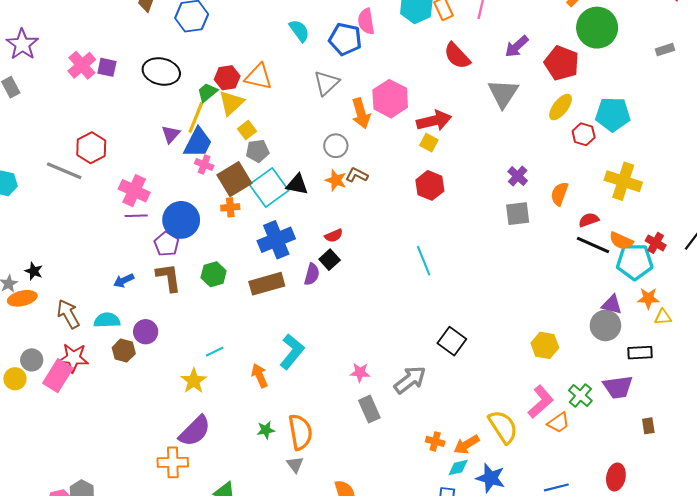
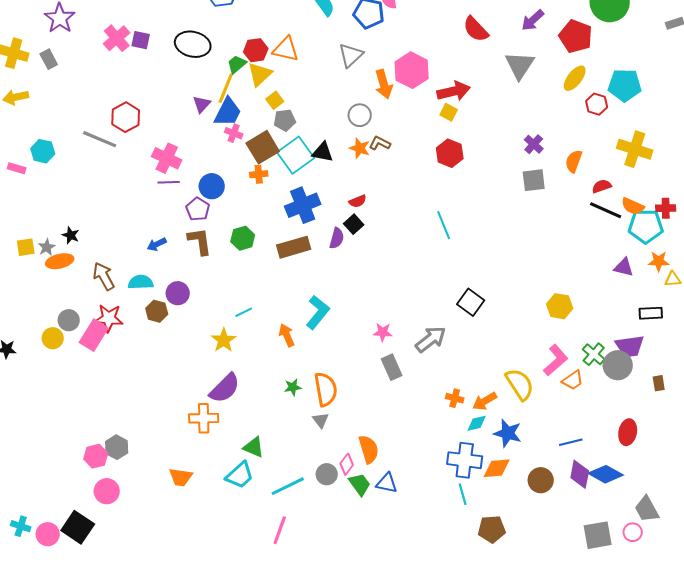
blue circle: (181, 220) -> (212, 186), size x0.7
red cross: (656, 243) -> (666, 208), turned -30
gray circle: (605, 325) -> (618, 365), moved

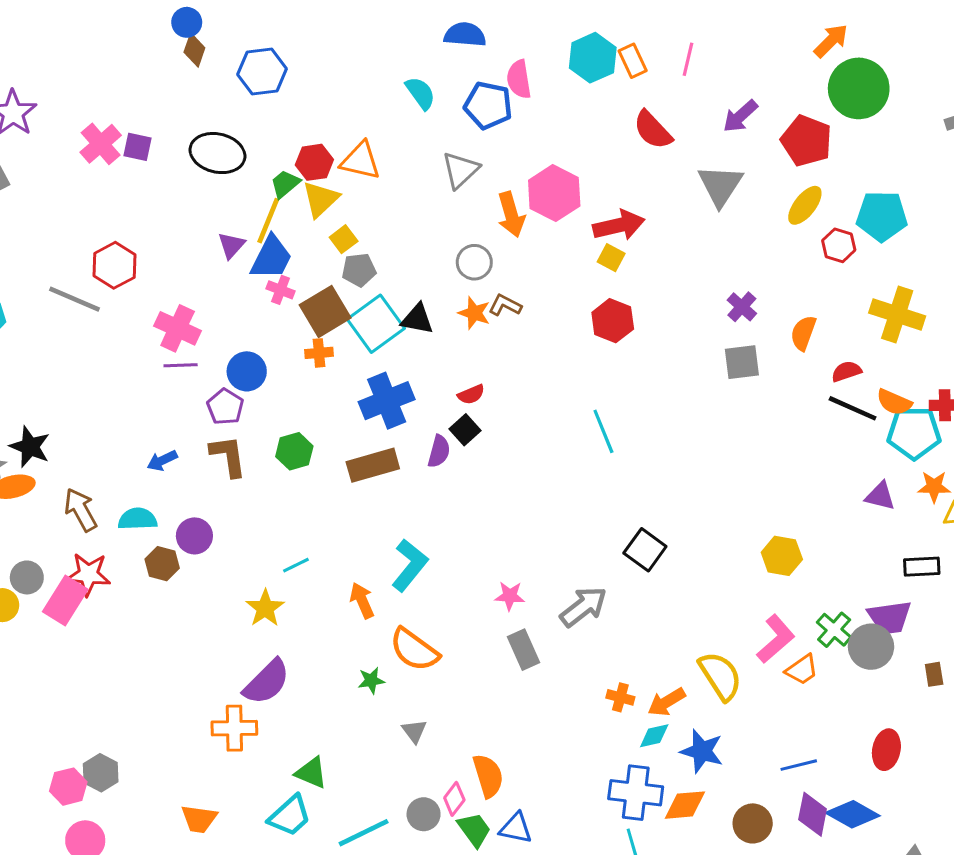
black star: (71, 235) -> (30, 447), size x1.5
orange semicircle: (326, 389) -> (414, 650), moved, turned 136

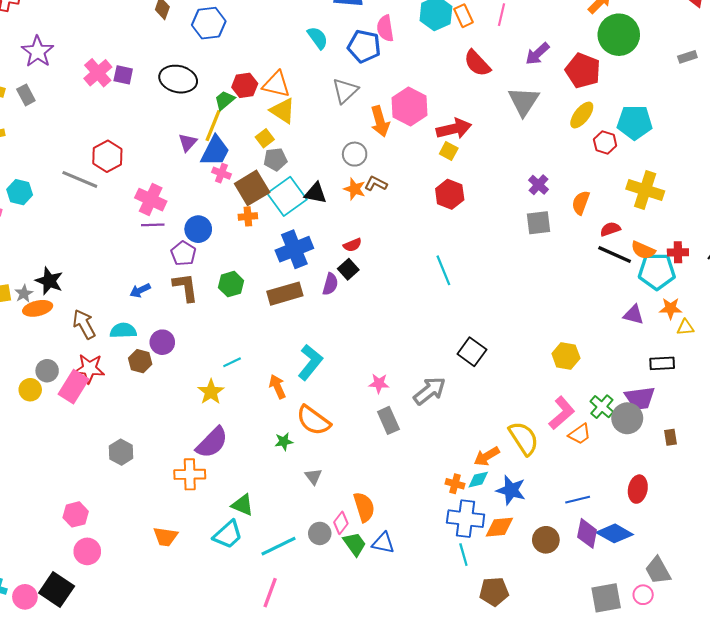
yellow triangle: (321, 199) -> (283, 111), moved, turned -44
orange cross: (620, 697) -> (455, 484), moved
gray hexagon: (101, 773) -> (121, 452), moved

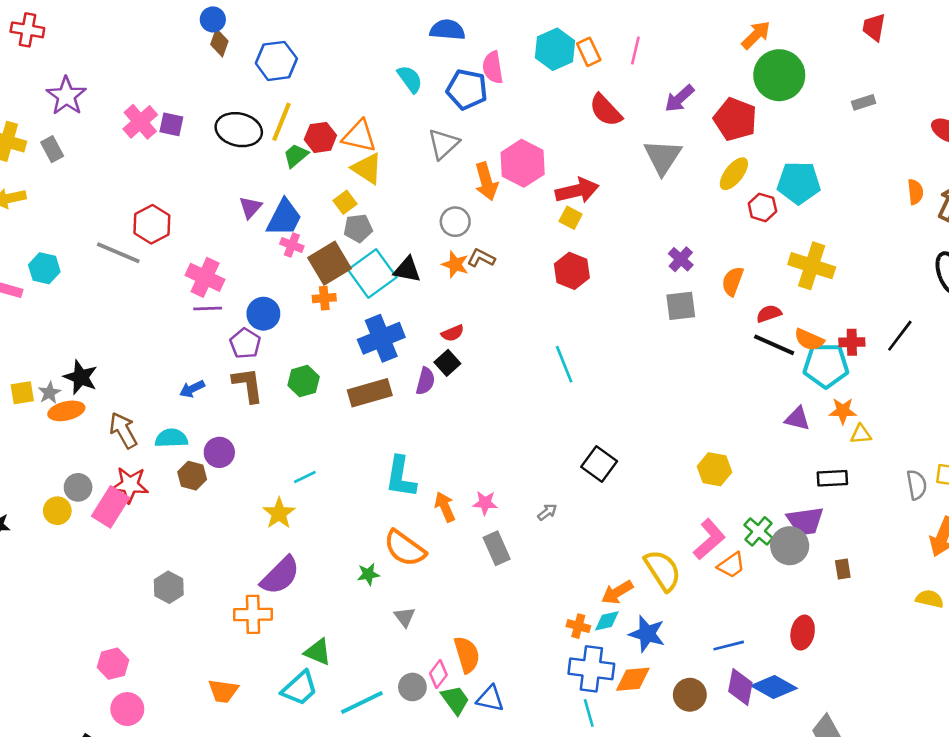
yellow line: (213, 126) -> (282, 122), moved
cyan L-shape: (310, 362) -> (401, 477), turned 150
orange arrow: (277, 387) -> (445, 507), moved
gray arrow: (430, 391) -> (547, 512), size x0.5

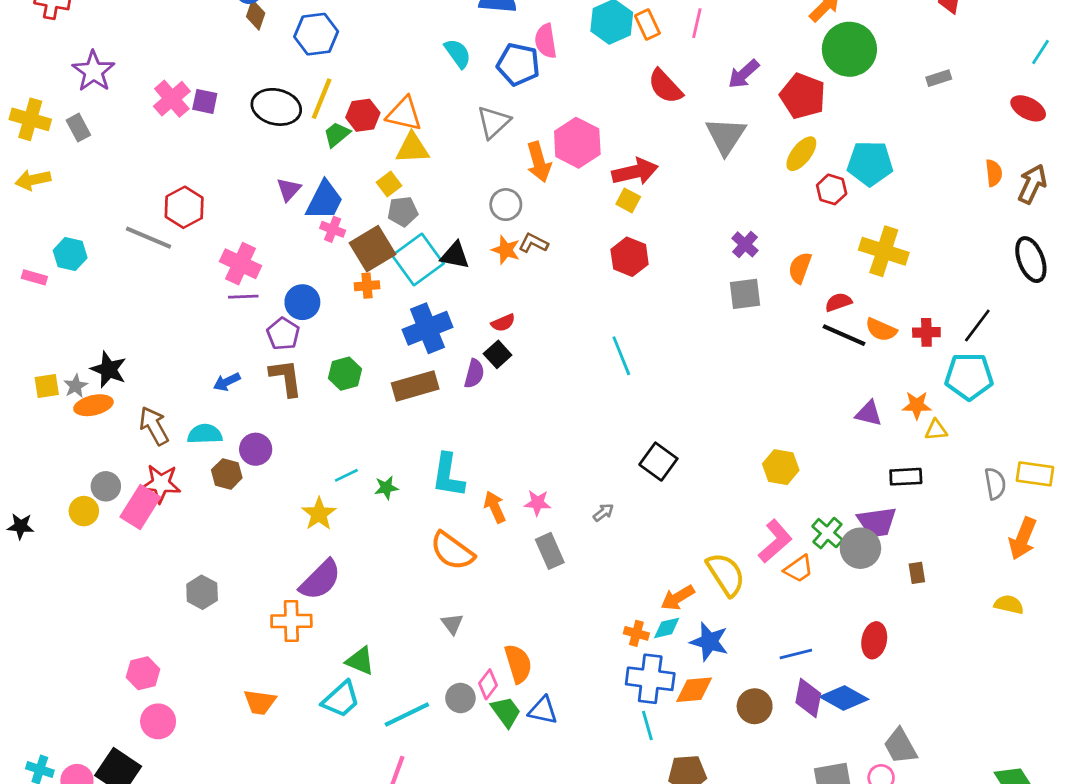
yellow triangle: (367, 169) -> (412, 148), turned -36
cyan pentagon: (826, 366) -> (969, 376), moved
green star: (368, 574) -> (386, 488), moved

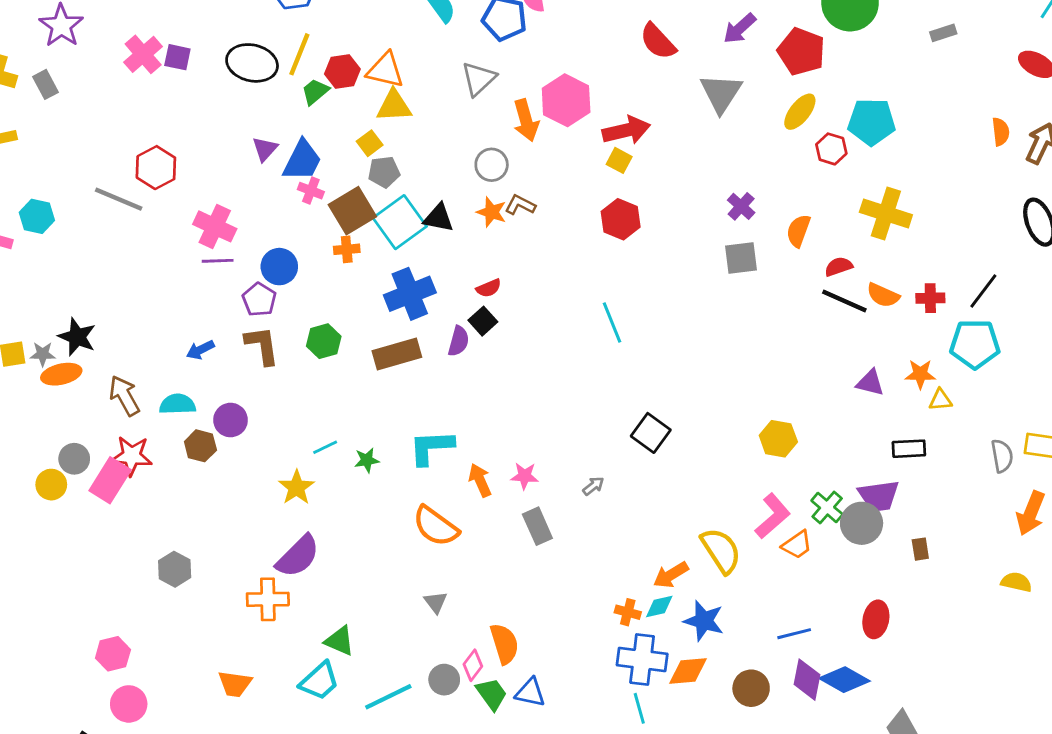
gray star: (76, 386) -> (43, 354), turned 30
cyan L-shape: (448, 475) -> (431, 447), turned 78

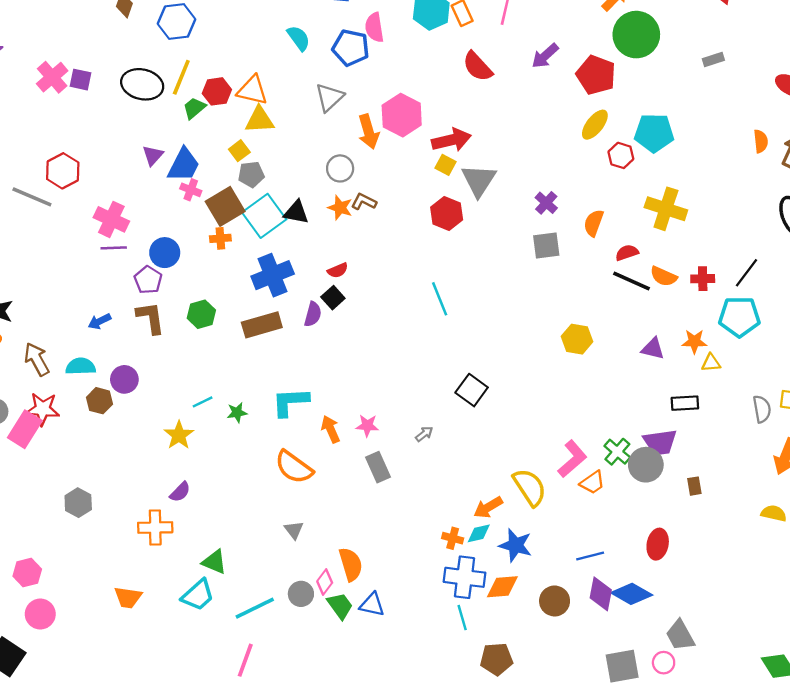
gray triangle: (721, 93) -> (479, 180), moved
yellow hexagon: (778, 439) -> (577, 339), moved
purple semicircle: (298, 556) -> (180, 492), size x0.6

